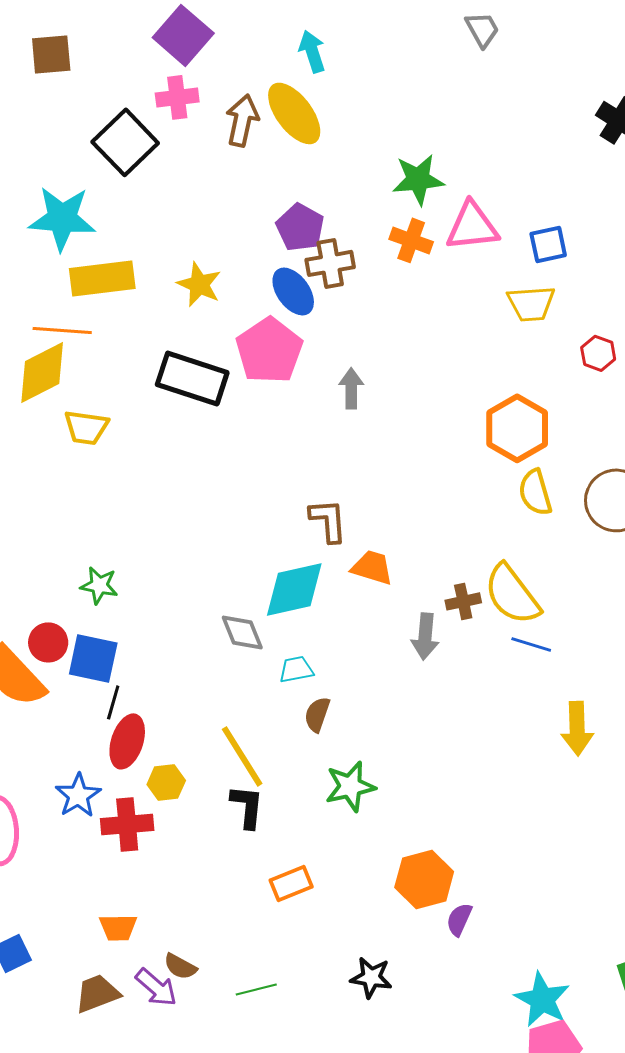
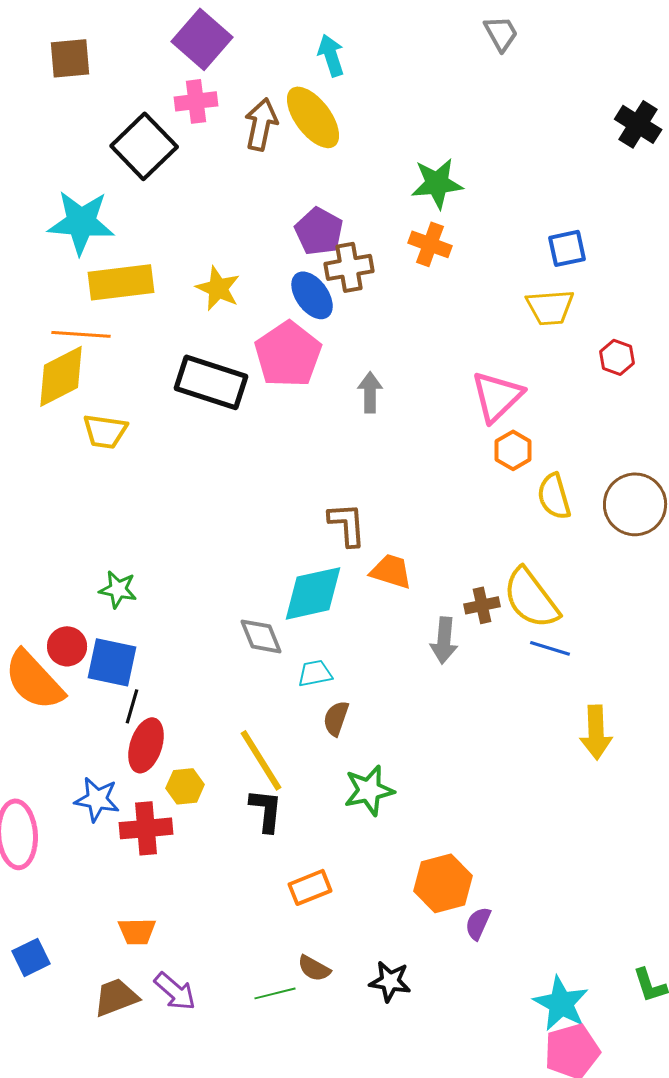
pink triangle: (472, 226) -> (497, 396), moved, turned -38
orange hexagon: (517, 428) -> (513, 450), moved, size x0.6
blue star: (78, 795) -> (97, 799), turned -30
brown semicircle: (180, 966) -> (314, 968), moved

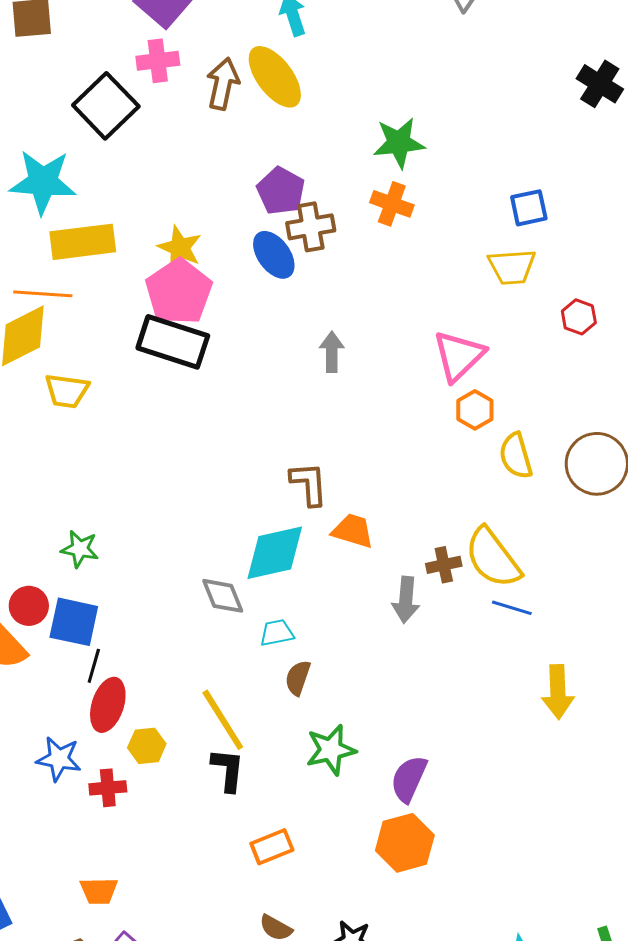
pink pentagon: (288, 354) -> (179, 292), moved
red cross: (146, 828) -> (108, 788), size x0.7
purple semicircle: (478, 923) -> (409, 779), moved, size x1.4

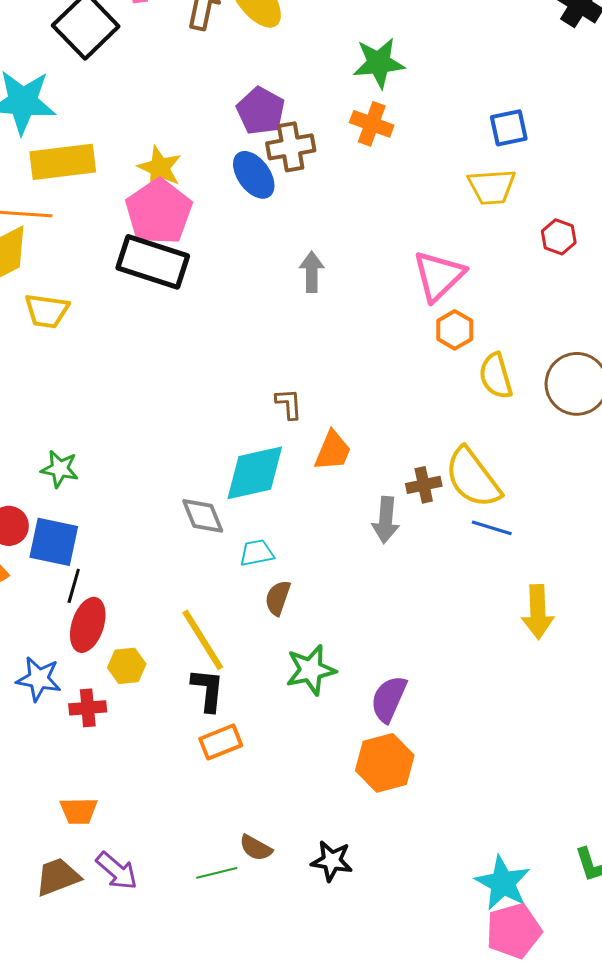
brown L-shape: (309, 484) -> (289, 404), size x0.7
orange trapezoid: (353, 531) -> (333, 451), turned 96
orange rectangle: (272, 847) -> (221, 742), moved

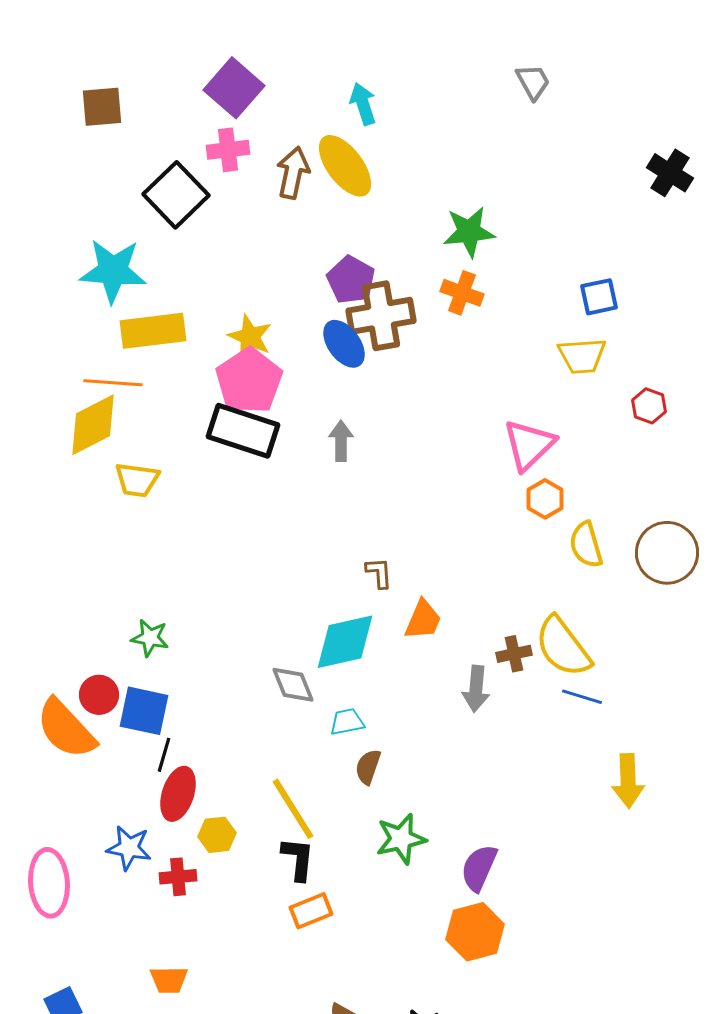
brown cross: (291, 147) -> (381, 316), size x1.4
gray arrow: (312, 272) -> (341, 441), moved

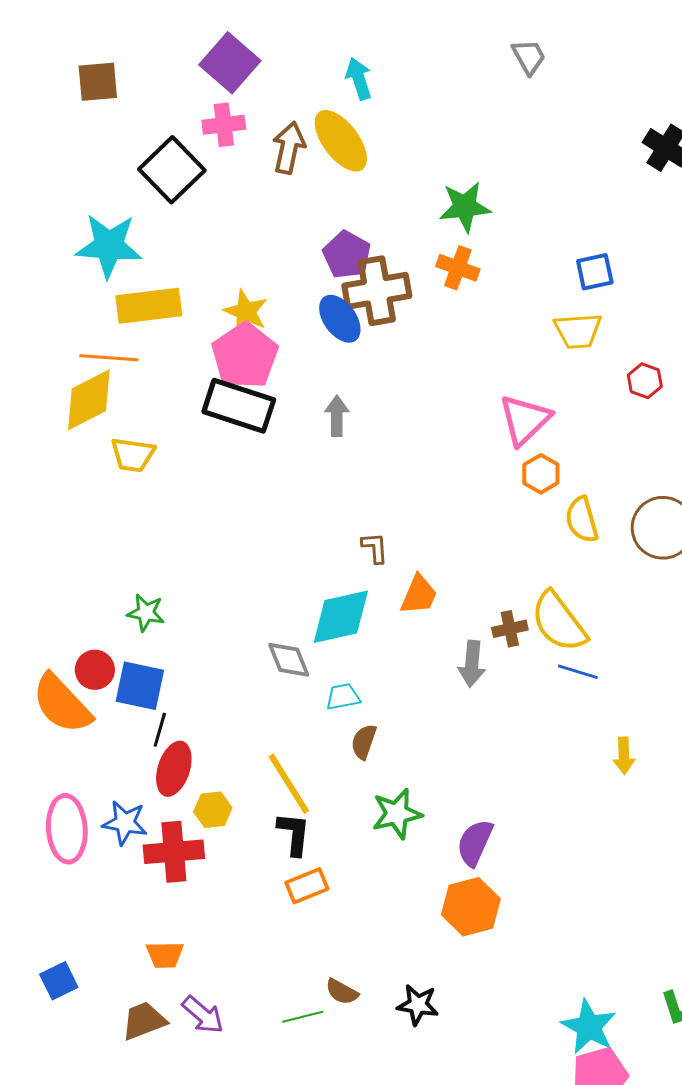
yellow arrow: (628, 781) -> (624, 756), size x0.7
red cross: (178, 877) -> (174, 852), size x1.6
pink ellipse: (49, 883) -> (67, 829), moved

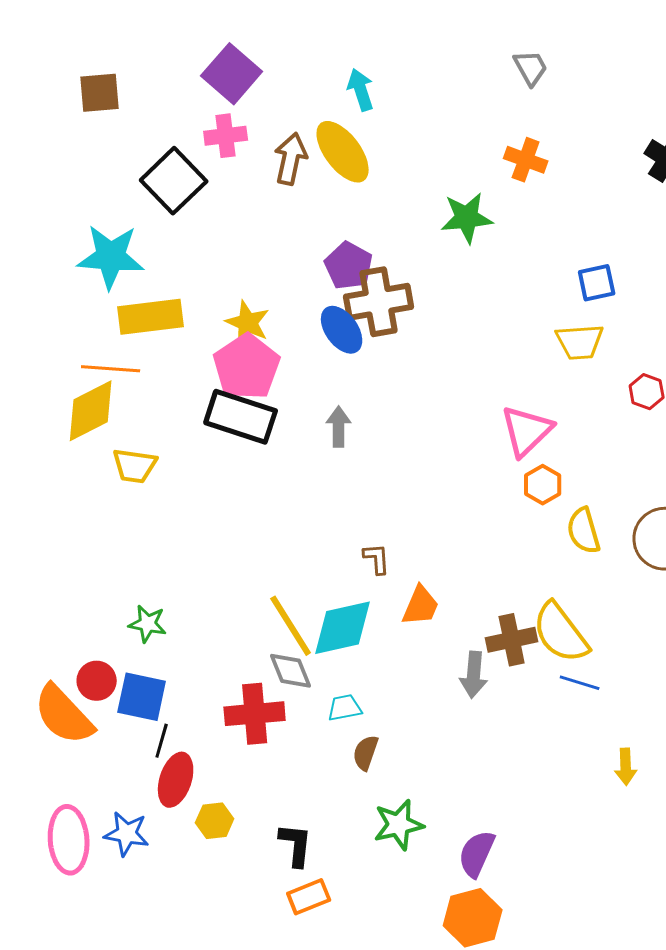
orange cross: (458, 268) -> (526, 160), moved
brown cross: (510, 629) -> (512, 640), size x1.4
yellow line: (289, 784) -> (291, 626), moved
red cross: (174, 852) -> (255, 714), moved

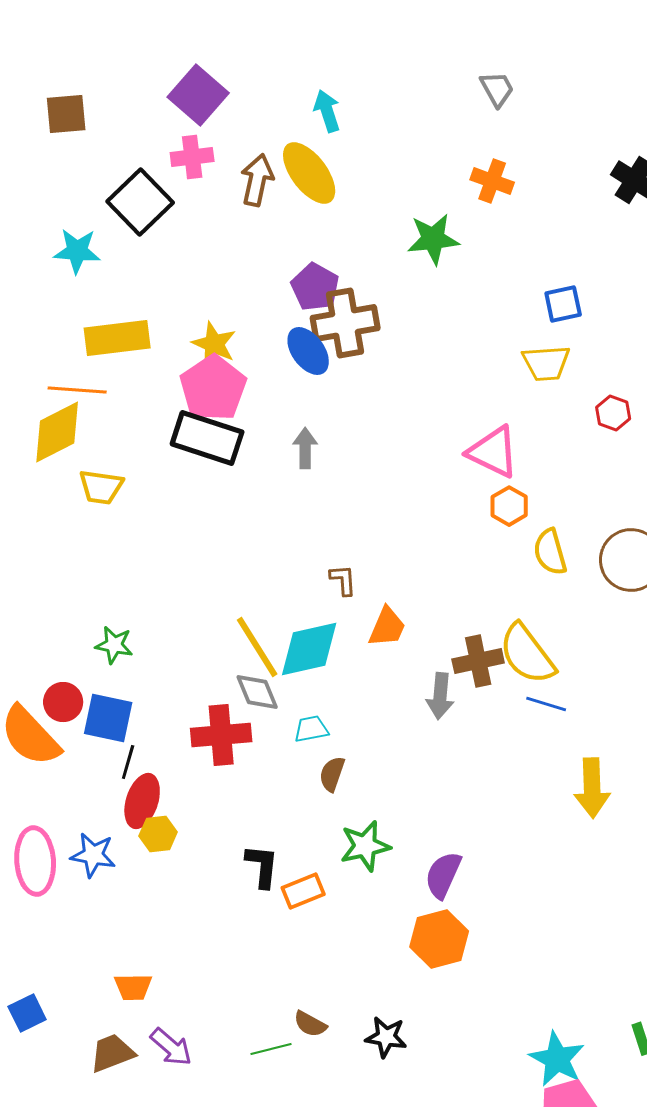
cyan star: (111, 257) -> (77, 251), moved, size x0.7
pink triangle: (527, 431) -> (493, 452), turned -50
yellow arrow: (626, 767) -> (592, 788), size x1.6
yellow hexagon: (215, 821) -> (158, 834), moved
orange rectangle: (309, 897) -> (303, 891), moved

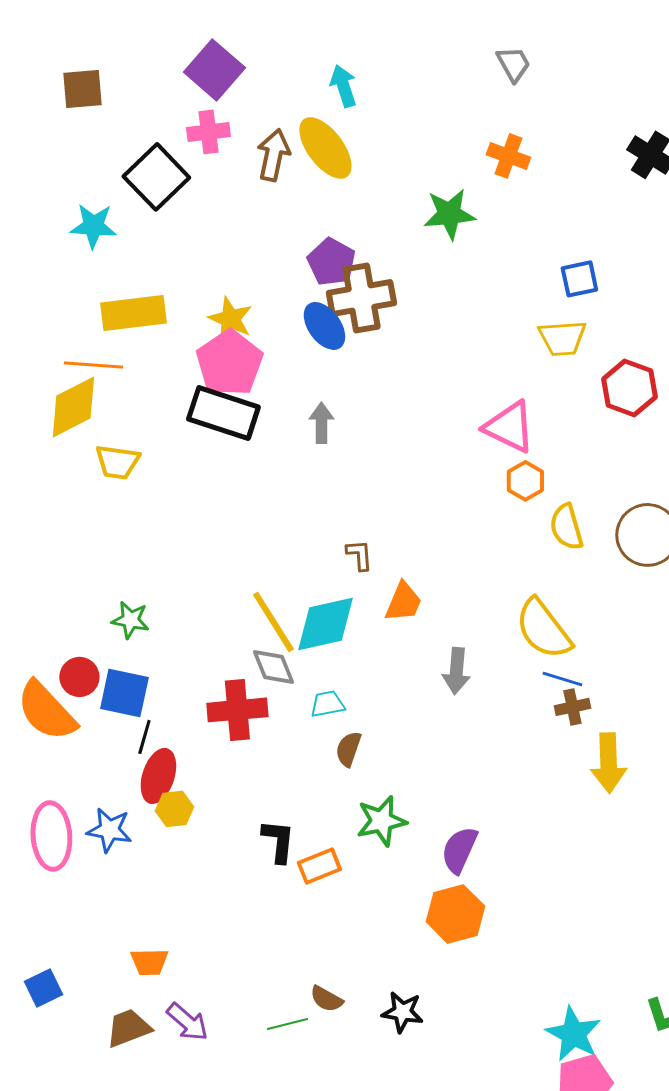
red hexagon: (613, 413) -> (629, 388), size x1.6
brown cross: (478, 661) -> (572, 707), moved, size x0.7

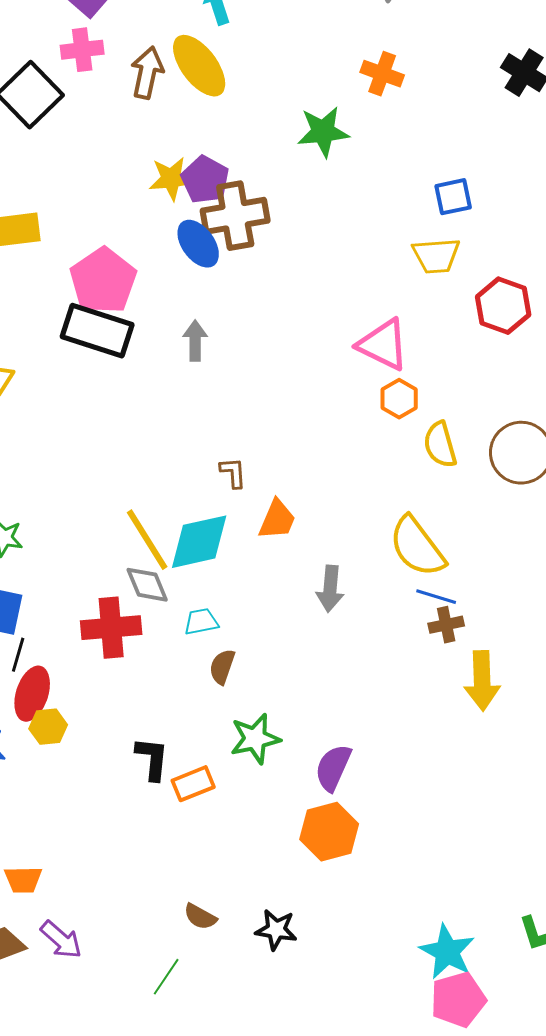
yellow star: (230, 319) -> (171, 179), moved, turned -30
green line: (287, 1024) -> (166, 977), moved, turned -42

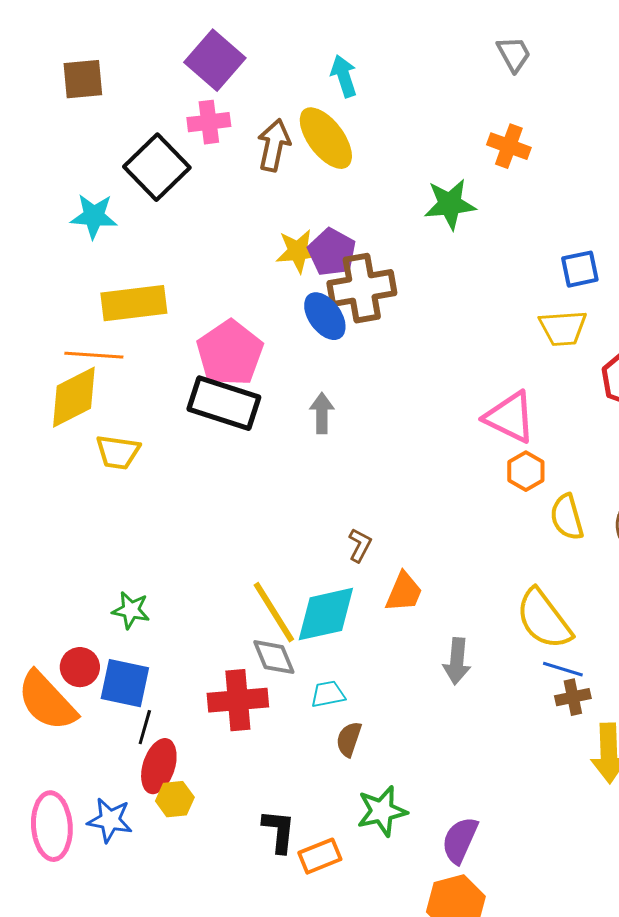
brown L-shape: (233, 473) -> (360, 545), turned 32

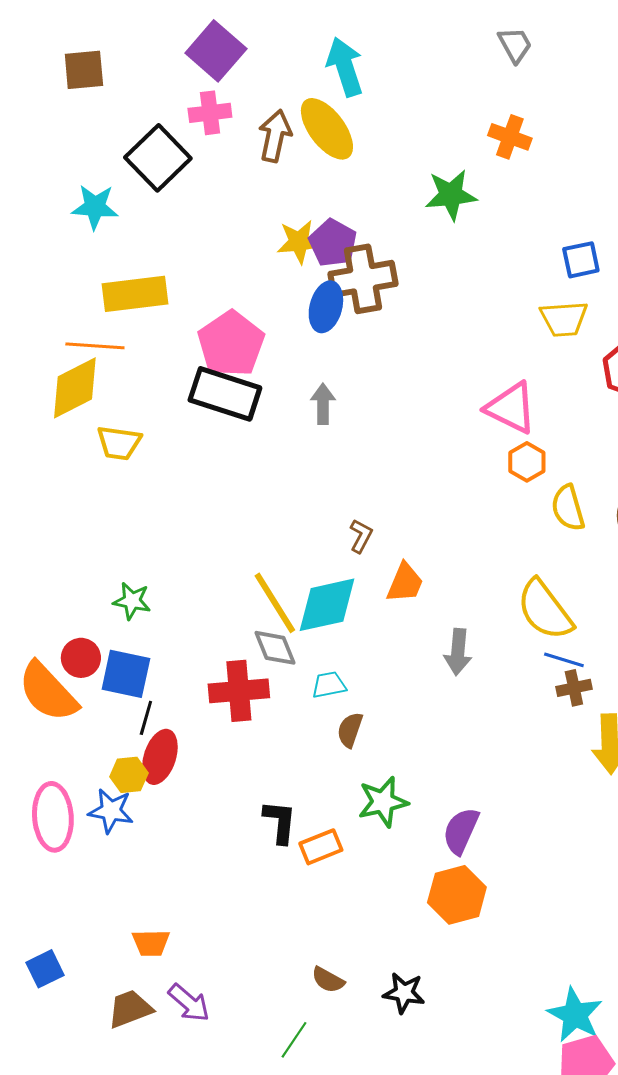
cyan arrow: (344, 76) -> (345, 67), size x1.4
blue ellipse: (325, 316) -> (326, 307), turned 51
yellow hexagon: (175, 799) -> (129, 775), moved

